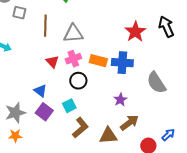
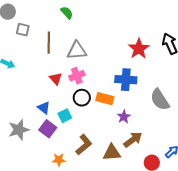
orange rectangle: (98, 61) -> (105, 99), moved
cyan square: (69, 106) -> (65, 116), moved
orange star: (15, 136) -> (59, 160), moved

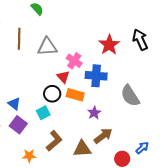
pink cross: (77, 76) -> (74, 61), moved, turned -35
red triangle: (56, 79) -> (63, 77), moved
cyan square: (65, 116) -> (43, 113), moved

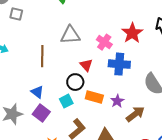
brown line: (19, 39) -> (42, 56), moved
pink cross: (74, 61) -> (104, 42), moved
orange rectangle: (75, 95) -> (94, 97), moved
brown arrow: (103, 136) -> (135, 114), moved

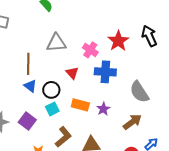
black circle: (75, 82) -> (51, 90), moved
blue triangle: (37, 92) -> (30, 86), moved
brown arrow: (135, 114) -> (132, 122), moved

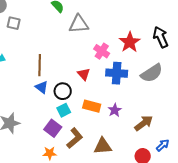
gray triangle: (56, 43) -> (79, 24), moved
gray semicircle: (139, 92) -> (152, 73), moved, turned -90
purple square: (27, 121) -> (53, 128), moved

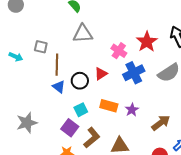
gray square: (14, 23) -> (41, 47), moved
gray triangle: (79, 24) -> (83, 34), moved
blue cross: (117, 73) -> (134, 73), turned -30
red triangle: (84, 74) -> (101, 74), turned 40
black circle: (63, 91) -> (80, 81), moved

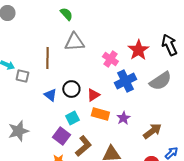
gray square: (41, 47) -> (22, 76), moved
brown line: (57, 65) -> (47, 58), moved
red triangle: (101, 74) -> (93, 95), moved

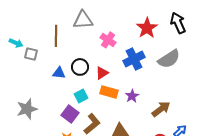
pink cross: (110, 59) -> (108, 40), moved
blue triangle: (50, 95) -> (59, 73), turned -32

